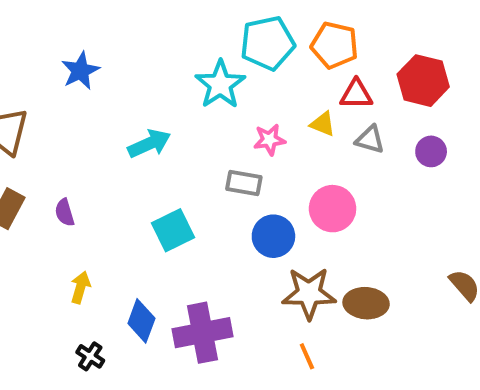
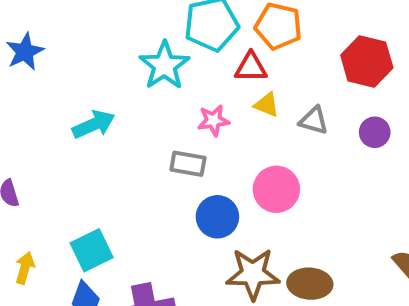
red triangle: (356, 94) -> (251, 67), moved
cyan square: (173, 230) -> (92, 250), moved

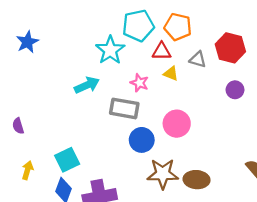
pink star: (214, 120) -> (139, 83), turned 30
gray triangle: (314, 120) -> (198, 59), moved
cyan arrow: (94, 124) -> (87, 85), moved
gray rectangle: (188, 164) -> (124, 108), size x1.4

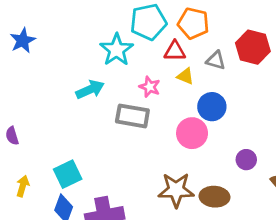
purple circle: (235, 90) -> (246, 160), moved
blue circle: (142, 140) -> (212, 107), moved

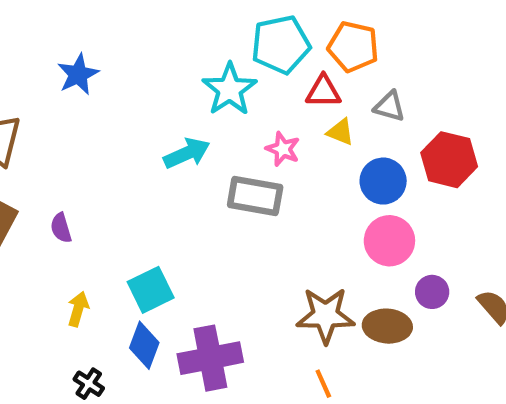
red hexagon: (253, 47) -> (449, 160), moved
pink circle: (192, 133) -> (389, 241), moved
purple circle: (246, 160) -> (432, 292), moved

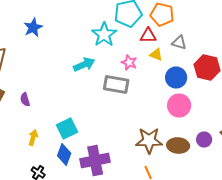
purple circle: (432, 292) -> (204, 140), moved

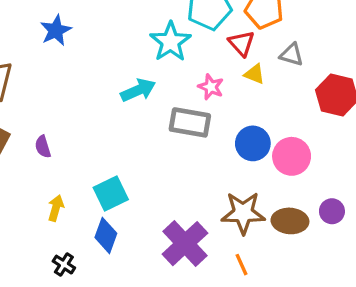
red triangle: (148, 36) -> (242, 43), turned 48
blue circle: (176, 78) -> (253, 143), moved
purple cross: (95, 160) -> (185, 244), moved, turned -32

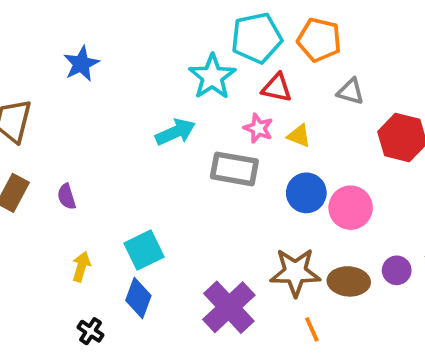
red triangle: (242, 43) -> (277, 88), moved, turned -36
yellow triangle: (254, 74) -> (299, 136), moved
orange line: (242, 265) -> (312, 329), moved

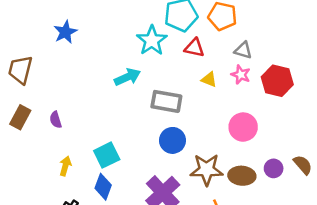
pink star: (258, 128) -> (241, 75), moved
blue circle: (306, 193) -> (172, 140), moved

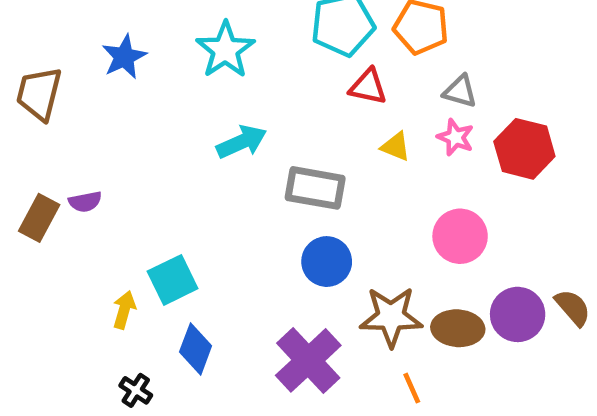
cyan star: (152, 41) -> (225, 50), moved
brown trapezoid: (20, 70) -> (39, 94), moved
purple semicircle: (56, 120) -> (85, 202), moved, turned -84
cyan square: (107, 155) -> (173, 280), moved
purple circle: (274, 168) -> (518, 314), size x1.5

